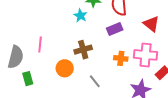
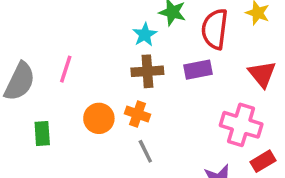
brown cross: (83, 50) -> (147, 71), moved
orange cross: (121, 58) -> (137, 114), moved
green rectangle: (28, 79) -> (42, 134), moved

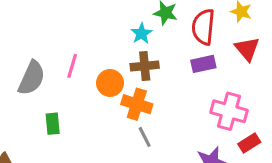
purple rectangle: (198, 70) -> (203, 64), moved
red triangle: (262, 74) -> (247, 49), moved
orange cross: (137, 114) -> (137, 104), size x1.4
orange circle: (99, 118) -> (110, 83), moved

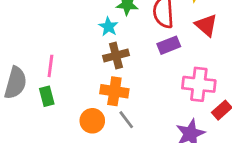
orange circle: (110, 83) -> (92, 121), moved
green rectangle: (53, 124) -> (47, 96), moved

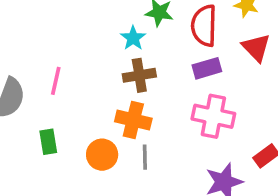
pink cross: (199, 84) -> (213, 116), moved
green rectangle: (47, 96) -> (48, 142), moved
gray line: (126, 120) -> (145, 157), turned 30

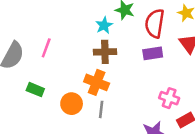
pink cross: (213, 116) -> (169, 98), moved, size x0.7
green rectangle: (48, 142) -> (35, 90), turned -66

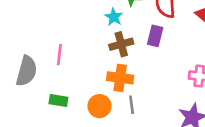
purple rectangle: (153, 53) -> (155, 36), moved, turned -54

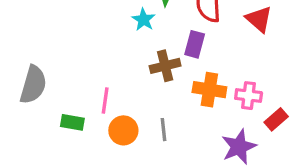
brown cross: (121, 44) -> (165, 66), moved
pink line: (59, 55) -> (105, 101), moved
orange cross: (120, 78) -> (209, 90), moved

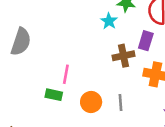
gray semicircle: (33, 85) -> (21, 42), moved
pink line: (105, 101) -> (66, 74), moved

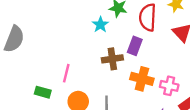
pink line: (66, 74) -> (66, 73), moved

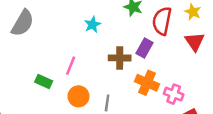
cyan star: (100, 25) -> (93, 24), moved

